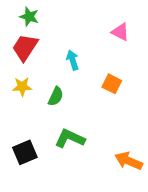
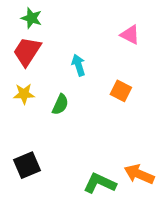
green L-shape: (70, 138) -> (100, 183), moved

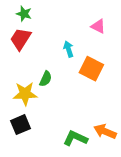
cyan arrow: (78, 65) -> (68, 49), moved
orange square: (121, 91) -> (91, 69), size x1.5
yellow star: (24, 94) -> (25, 94), moved, size x1.5

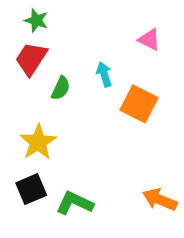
green semicircle: (46, 79) -> (61, 88), moved
yellow star: (25, 94) -> (38, 142), turned -30
green L-shape: (75, 138) -> (75, 203), moved

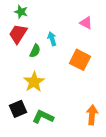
cyan arrow: (104, 74) -> (52, 39), moved
yellow star: (38, 142) -> (34, 82), moved
orange arrow: (160, 200) -> (92, 115), turned 72

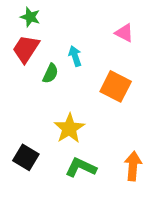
yellow star: (34, 82) -> (69, 128), moved
black square: (18, 109) -> (26, 157), turned -36
green L-shape: (43, 117) -> (81, 167), moved

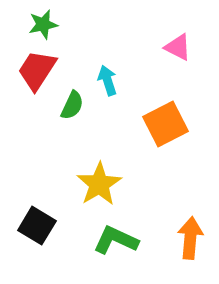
green star: (30, 17) -> (43, 24), turned -30
orange square: (116, 86) -> (165, 124), turned 36

